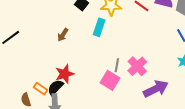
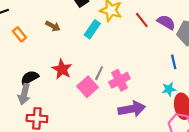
brown arrow: (63, 35) -> (53, 26), turned -112
red star: (65, 74) -> (62, 69), moved, turned 30
orange rectangle: (40, 89) -> (19, 34), moved

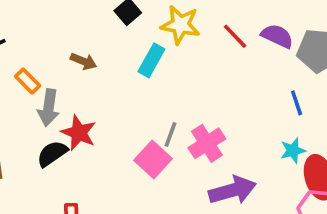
red star: (62, 69) -> (79, 133), moved
gray arrow: (24, 94) -> (49, 108), moved

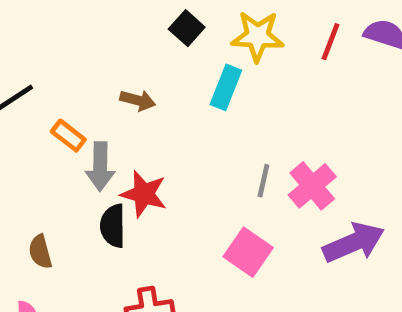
red line: (235, 36) -> (330, 42), turned 72
black semicircle: (52, 154) -> (113, 226), turned -48
pink square: (153, 160) -> (248, 252), moved

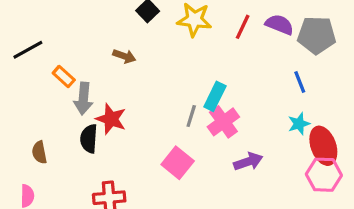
cyan rectangle: (226, 87) -> (215, 96), moved
brown arrow: (138, 100) -> (124, 56), moved
purple arrow: (354, 243) -> (248, 162), size x0.7

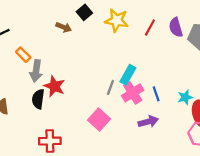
purple semicircle: (280, 25) -> (176, 27), turned -132
brown arrow: (124, 56) -> (64, 27), moved
blue line: (300, 82) -> (156, 94), moved

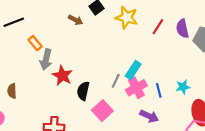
cyan star: (185, 97) -> (183, 87), moved
black semicircle: (38, 99) -> (83, 91), moved
purple arrow: (148, 122) -> (149, 116), turned 36

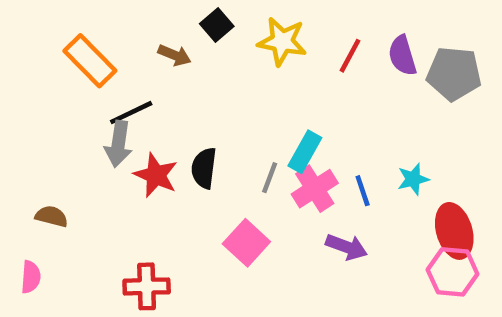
black line: (14, 22) -> (131, 113), moved
orange rectangle: (35, 43) -> (90, 61), moved, size x1.6
brown semicircle: (12, 91) -> (52, 216), turned 112
black semicircle: (83, 91) -> (204, 168), moved

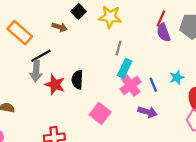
red line: (350, 56) -> (161, 19), moved
purple semicircle: (402, 56) -> (164, 32), moved
gray line: (270, 178) -> (119, 48), moved

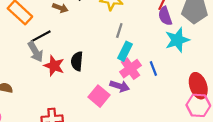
gray arrow: (36, 71) -> (35, 52), turned -36
cyan star: (177, 77) -> (177, 40), moved, size x1.6
purple arrow: (148, 112) -> (120, 86), moved

